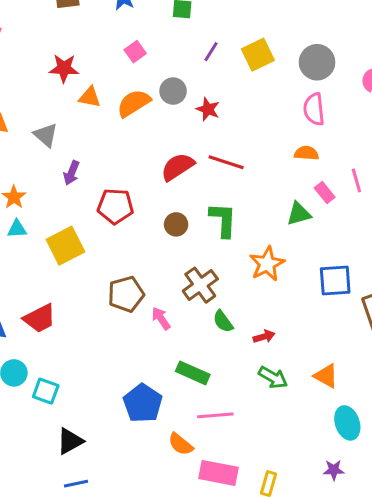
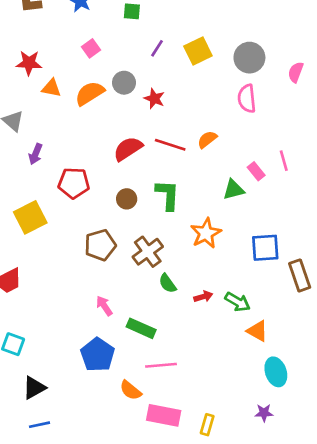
orange semicircle: (306, 153) -> (207, 139), moved, turned -42
brown pentagon: (126, 294) -> (100, 245), moved
pink arrow: (161, 318) -> (104, 306), moved
green arrow: (273, 377) -> (238, 302), moved

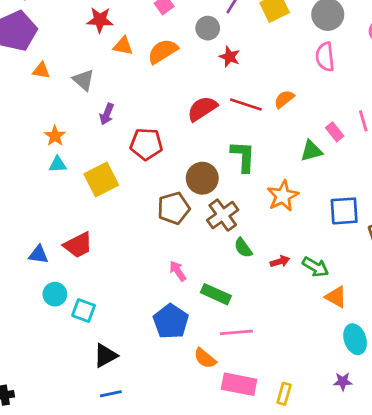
gray circle: (124, 83) -> (208, 28), moved
brown circle: (127, 199) -> (202, 178), moved, size x1.5

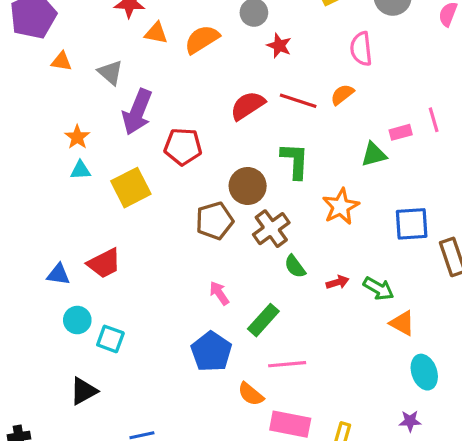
pink semicircle: (325, 57) -> (361, 49), moved
purple arrow: (107, 114) -> (137, 112), size x1.8
pink rectangle: (335, 132) -> (401, 132), turned -66
green rectangle: (216, 294) -> (263, 320), turned -72
black triangle: (105, 356) -> (84, 391), moved

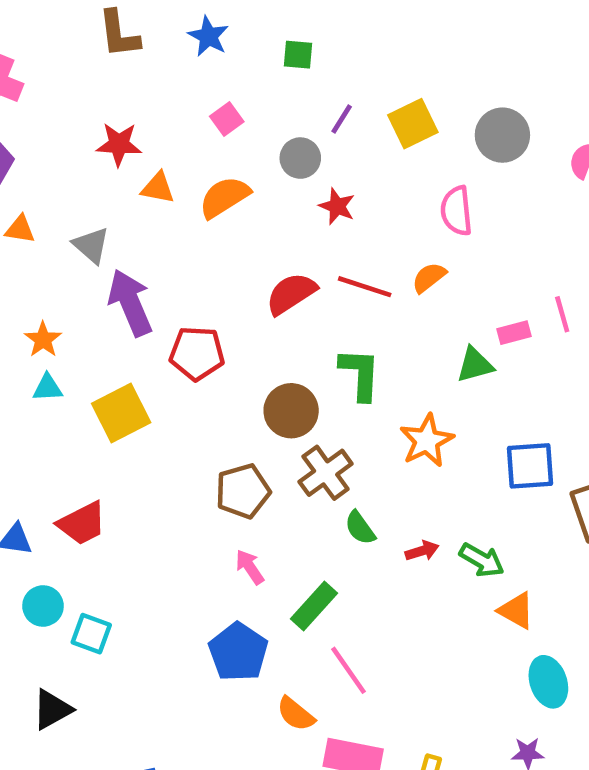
purple arrow: (137, 112) -> (130, 303), turned 135
brown pentagon: (214, 221) -> (243, 491), moved
pink line: (287, 364) -> (349, 670), turned 60

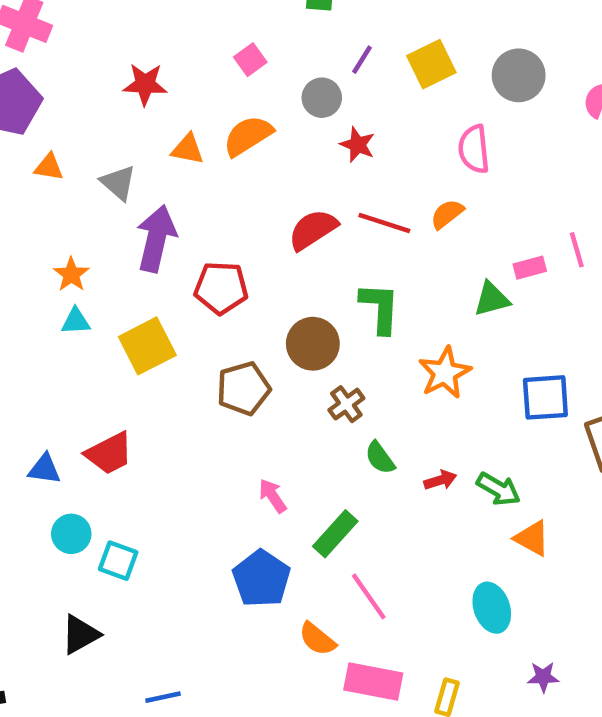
orange triangle: (158, 188) -> (188, 149), moved
purple arrow: (130, 303) -> (156, 239), turned 36
brown cross: (326, 473) -> (346, 404), size x0.7
brown pentagon: (243, 491) -> (243, 388), moved
cyan ellipse: (548, 682) -> (492, 608), moved

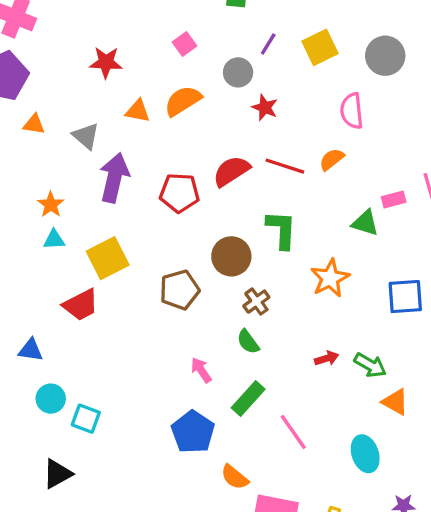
red pentagon: (221, 288) -> (179, 193), moved
green triangle: (492, 299) -> (365, 223), turned 32
red trapezoid: (109, 453) -> (81, 305), moved
green semicircle: (380, 458) -> (248, 342), moved
pink line: (369, 596) -> (293, 432), moved

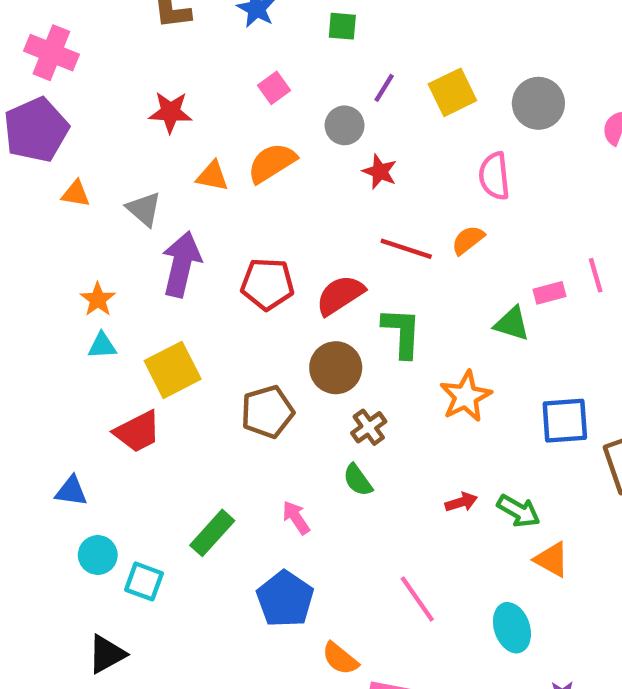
red semicircle: (231, 171) -> (340, 295), moved
green rectangle: (248, 399) -> (212, 533), moved

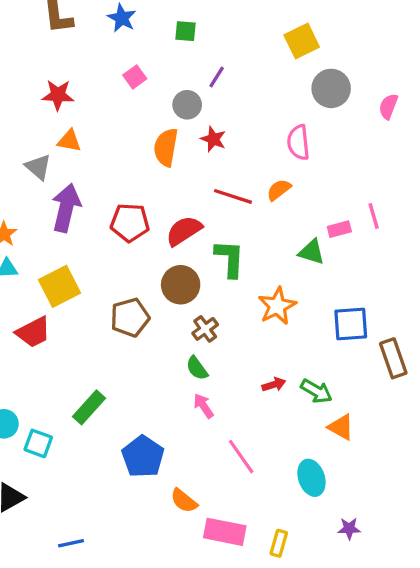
yellow square: (452, 92) -> (302, 41), moved
orange semicircle: (272, 163) -> (166, 147), moved, turned -48
orange triangle: (212, 176) -> (69, 141), moved
pink arrow: (296, 518) -> (204, 406), moved

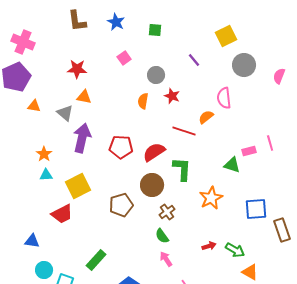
purple line: (217, 77) -> (194, 60), moved, turned -72
orange semicircle: (166, 147) -> (143, 101), size x0.7
orange semicircle: (279, 190) -> (206, 117), moved

